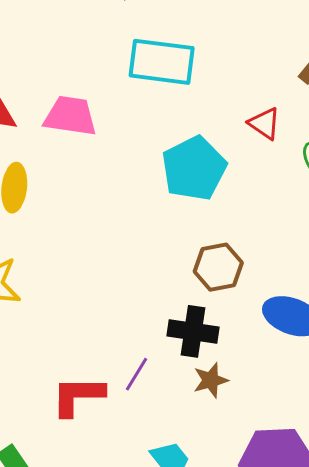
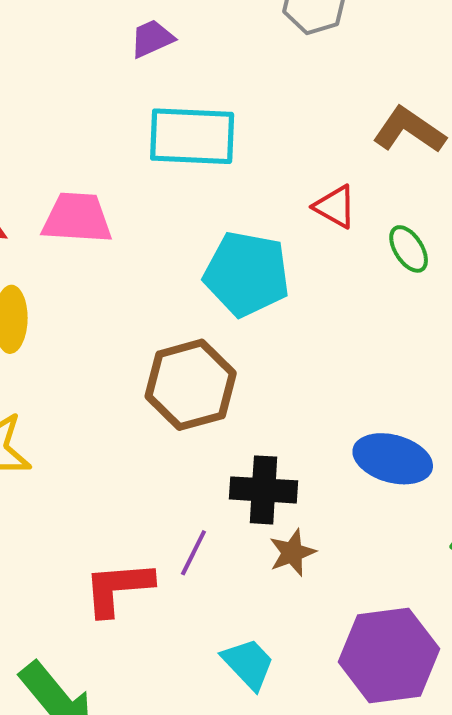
cyan pentagon: (194, 168) -> (247, 274), turned -30
brown hexagon: (218, 267) -> (191, 385), moved, size x1.4

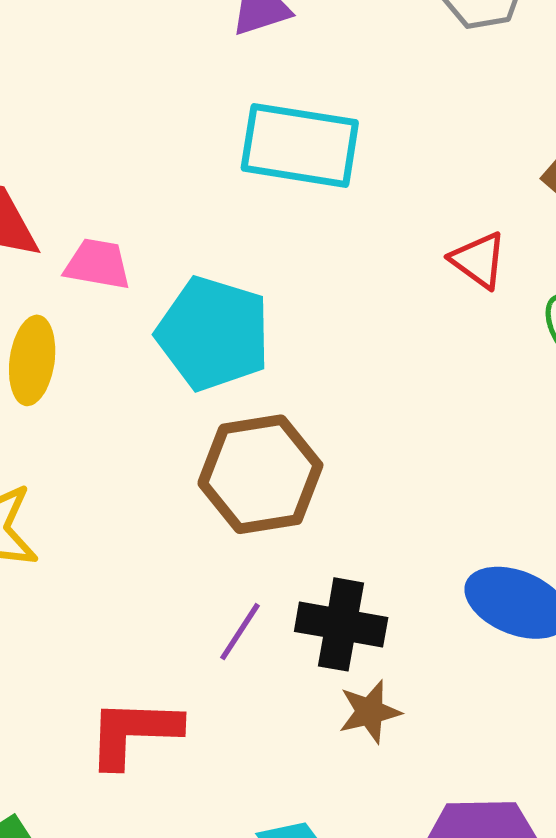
pink trapezoid: (77, 218) -> (98, 264), moved, size x0.7
cyan pentagon: (247, 274) -> (213, 333), moved
purple line: (193, 553) -> (240, 632), moved

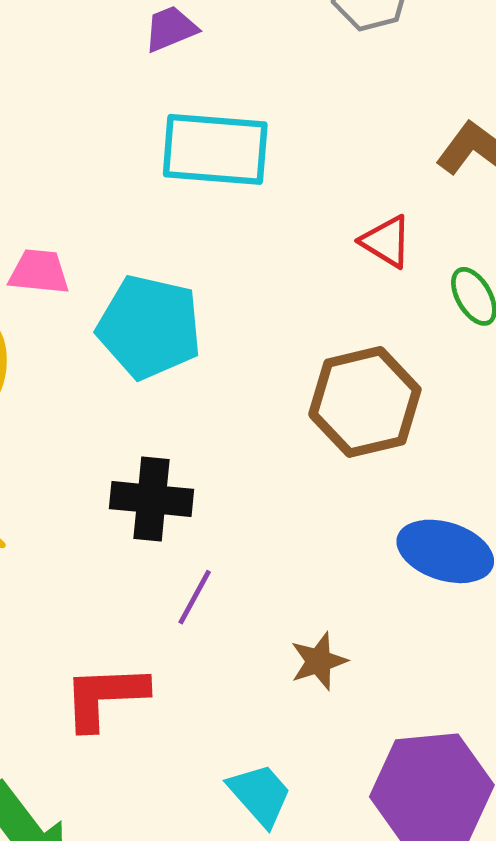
brown hexagon: (260, 474) -> (365, 402), moved
black cross: (341, 624) -> (152, 499), moved

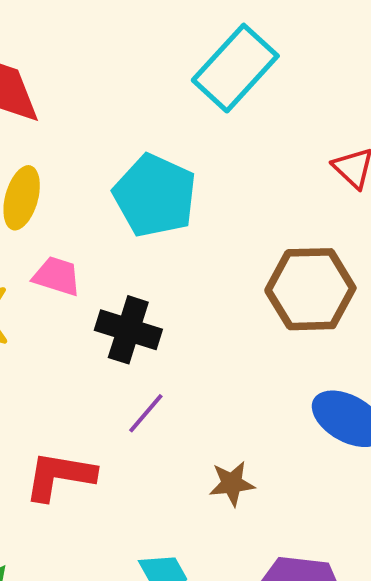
cyan rectangle: (215, 149) -> (235, 68), turned -64
pink trapezoid: (39, 272) -> (57, 276), moved

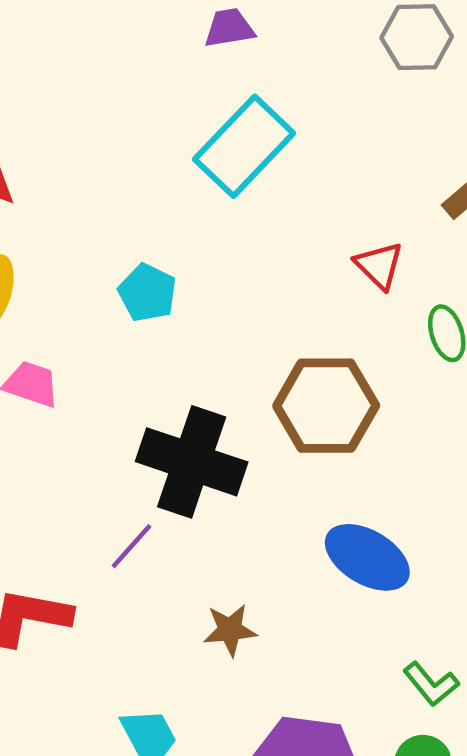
cyan pentagon: (155, 196) -> (147, 293), size x0.6
black cross: (128, 330) -> (192, 462), moved, size x1.4

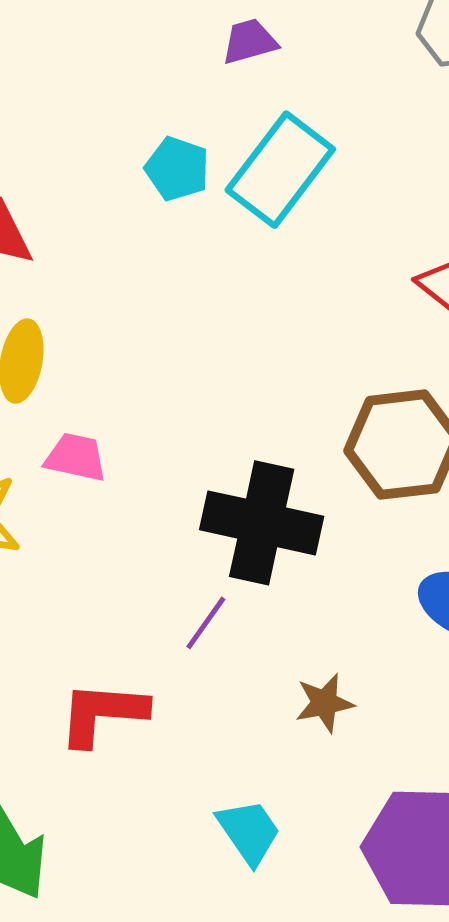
cyan pentagon: (147, 293) -> (177, 169), moved

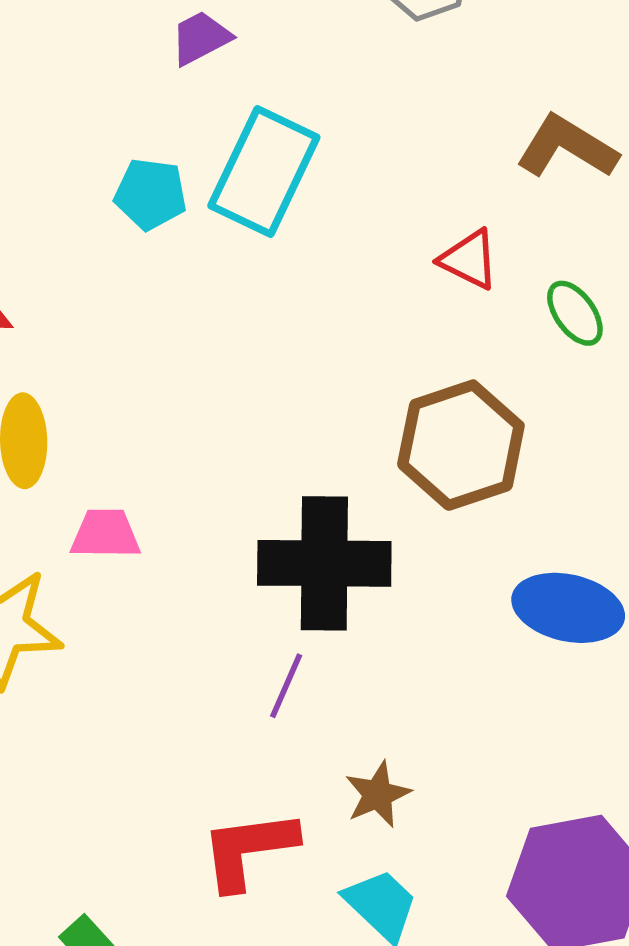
brown star: (324, 703) -> (378, 794), moved
red L-shape: (103, 713) -> (249, 849), moved

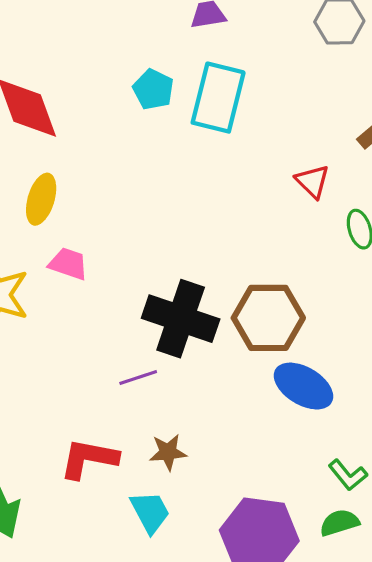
cyan rectangle: (264, 171) -> (218, 98), turned -30
brown hexagon: (461, 445) -> (268, 318), moved
purple line: (286, 686) -> (138, 377), turned 30

